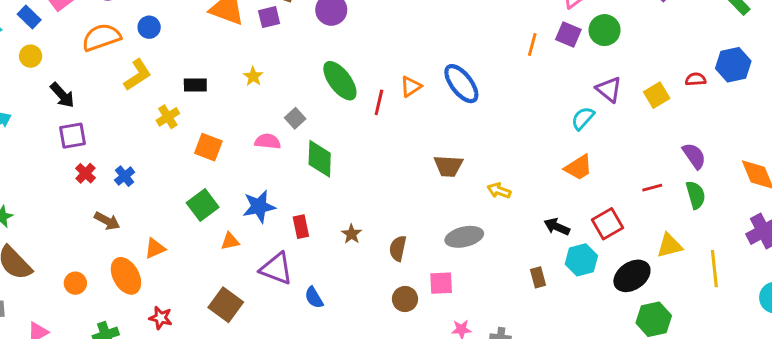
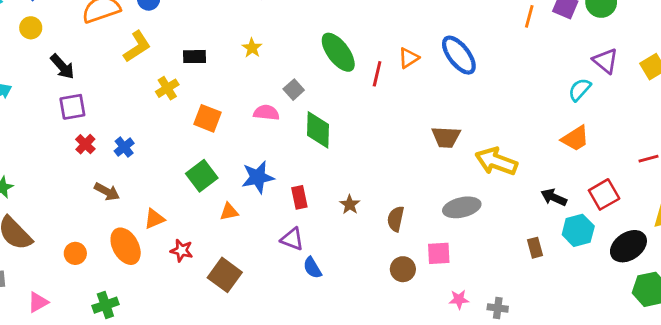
yellow arrow: (499, 191) -> (496, 161), size x1.8
purple triangle: (276, 269) -> (292, 239), moved, size x0.7
red star: (161, 318) -> (182, 251), moved

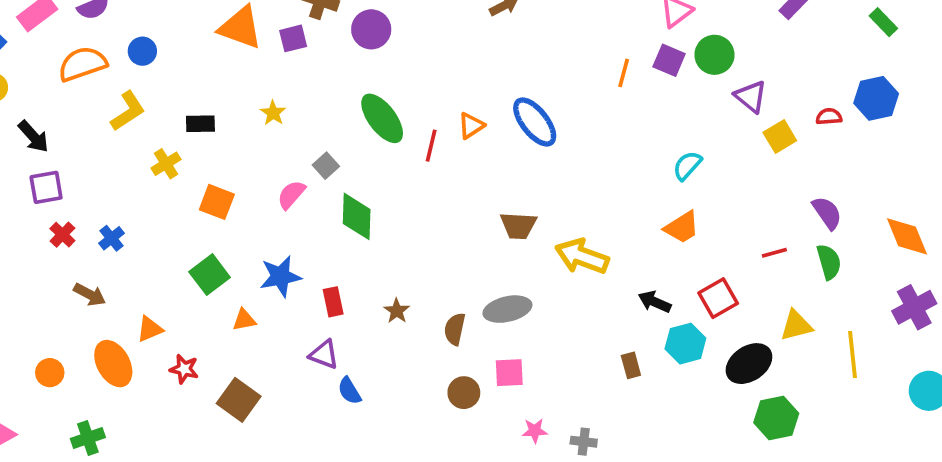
purple triangle: (605, 61) -> (751, 97), moved
pink semicircle: (266, 113) -> (291, 195), turned -55
gray ellipse: (462, 207) -> (507, 309), moved

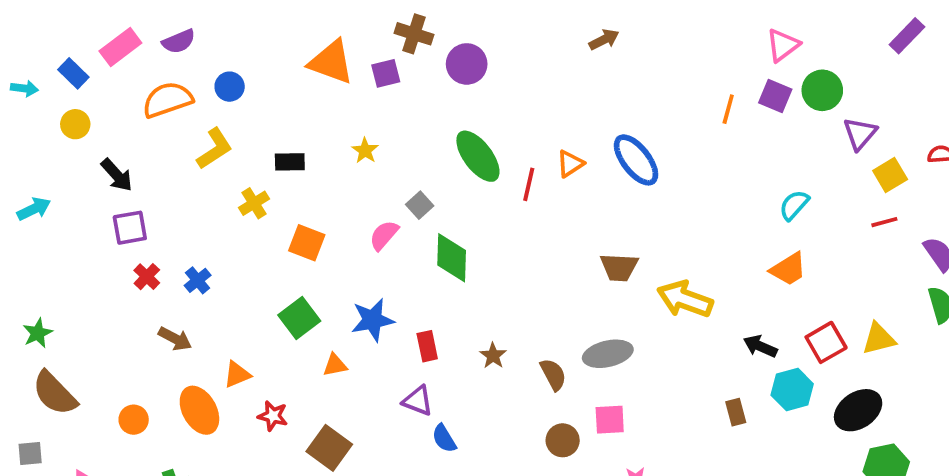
purple triangle: (751, 97) -> (860, 134), turned 32
red line: (774, 253) -> (884, 222), moved
yellow triangle: (796, 325) -> (879, 339), moved
brown semicircle: (455, 329) -> (553, 374), turned 140

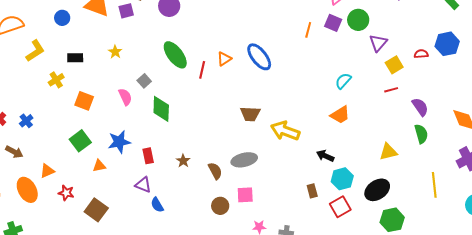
blue circle: (230, 87) -> (62, 18), moved
pink semicircle: (384, 235) -> (125, 97), turned 114
red square: (826, 342) -> (340, 207), moved

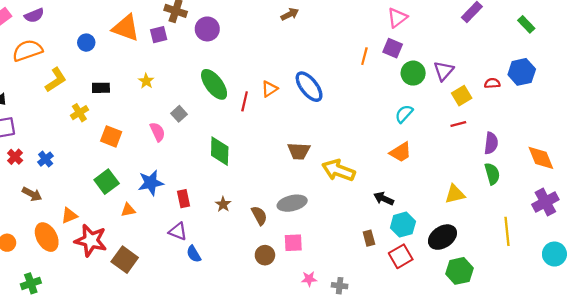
green circle: (358, 20) -> (413, 73), moved
purple semicircle: (420, 107) -> (491, 143), turned 42
green diamond: (161, 109) -> (220, 151), moved
red star: (66, 193) -> (91, 240), size x1.8

